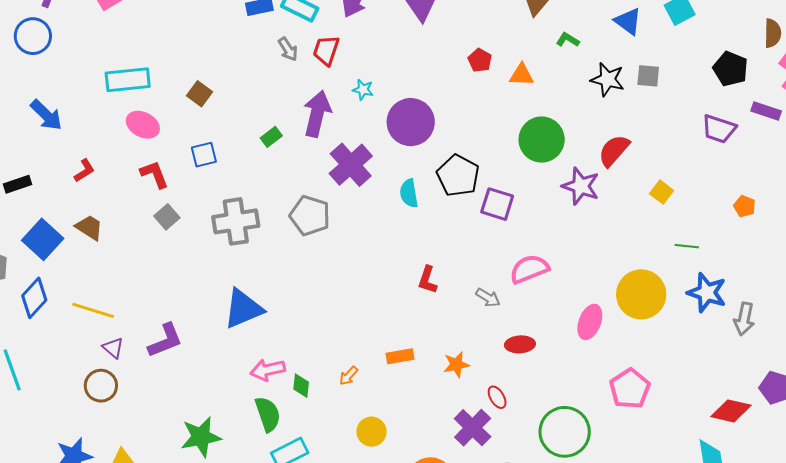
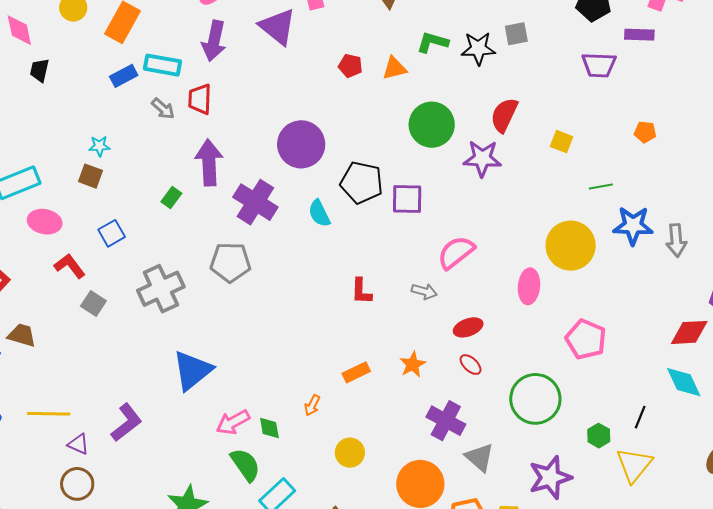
green L-shape: (568, 40) -> (433, 42), moved, size x1.4
cyan star: (363, 90) -> (99, 146), moved
red ellipse: (497, 397) -> (471, 365), moved

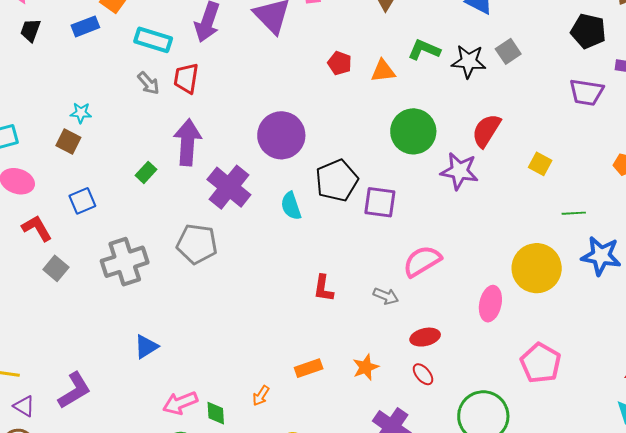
gray square: (516, 34) -> (508, 51), turned -30
blue rectangle: (124, 76) -> (85, 26), moved
black pentagon: (362, 183) -> (337, 180), turned 30
blue triangle: (192, 370) -> (146, 347), size x0.6

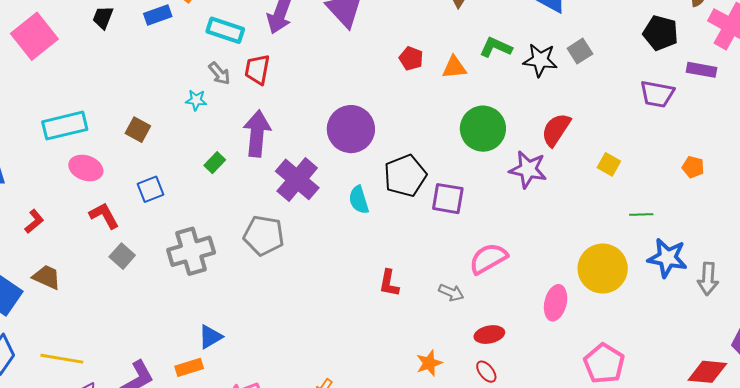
cyan star: (81, 113) -> (196, 100), moved
orange rectangle: (309, 368) -> (189, 367), moved

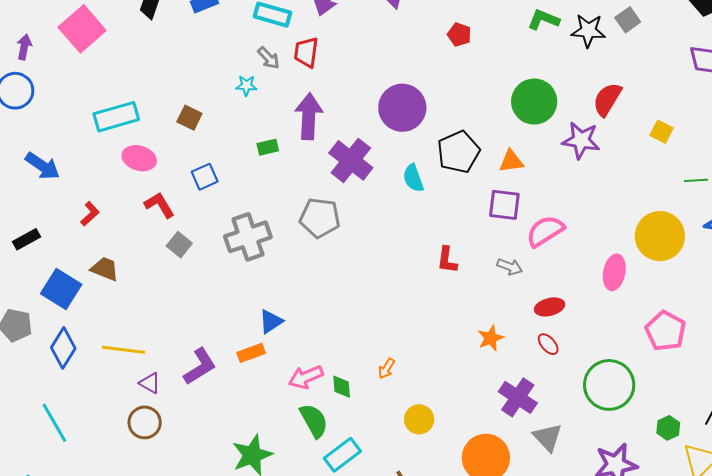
orange triangle: (454, 67) -> (511, 161), moved
green rectangle: (215, 163) -> (268, 147), turned 35
purple square: (448, 199) -> (504, 205), moved

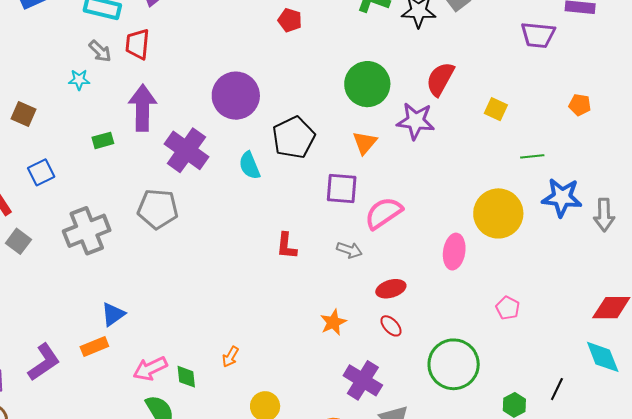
orange triangle: (511, 161) -> (365, 143), moved, turned -40
pink pentagon: (666, 331) -> (508, 308), size x0.6

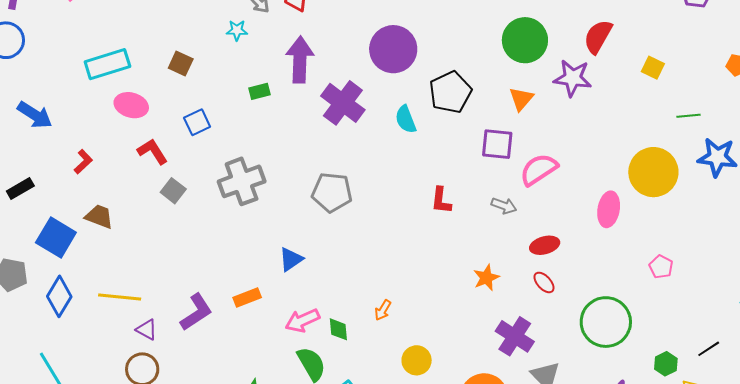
gray pentagon: (158, 209) -> (332, 192), moved
blue triangle: (113, 314) -> (291, 259), moved
black line: (557, 389) -> (709, 349), turned 30

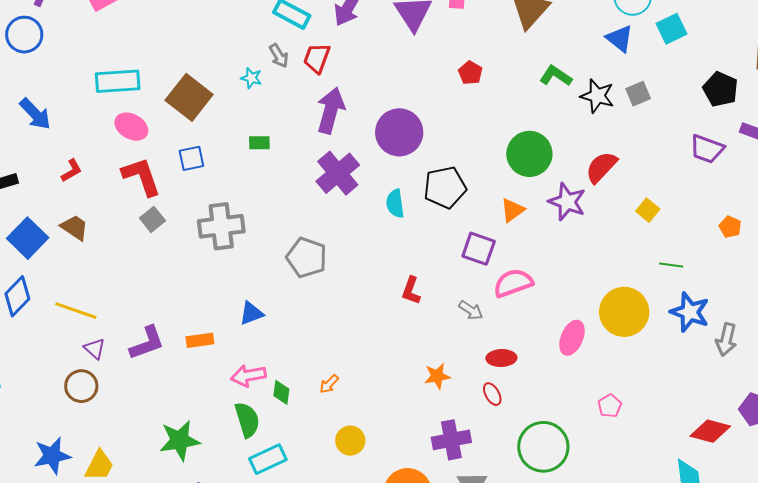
purple arrow: (300, 60) -> (331, 110), moved
brown square: (181, 63) -> (189, 97), size x1.8
red L-shape: (152, 151) -> (141, 176), size x1.4
purple cross: (515, 336) -> (451, 440), turned 33

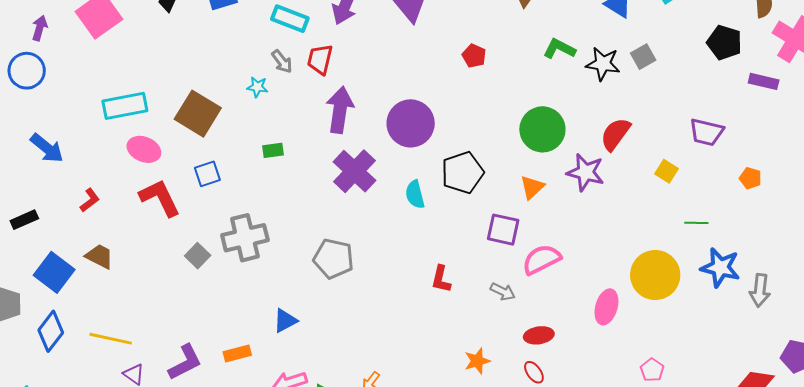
purple trapezoid: (707, 149) -> (706, 132), moved
gray square: (152, 219) -> (198, 256), moved

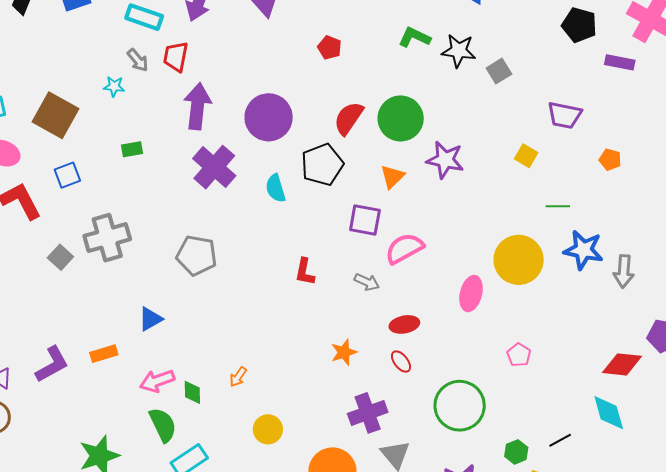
gray square: (643, 57) -> (499, 71), moved
red semicircle: (615, 134) -> (349, 118), moved

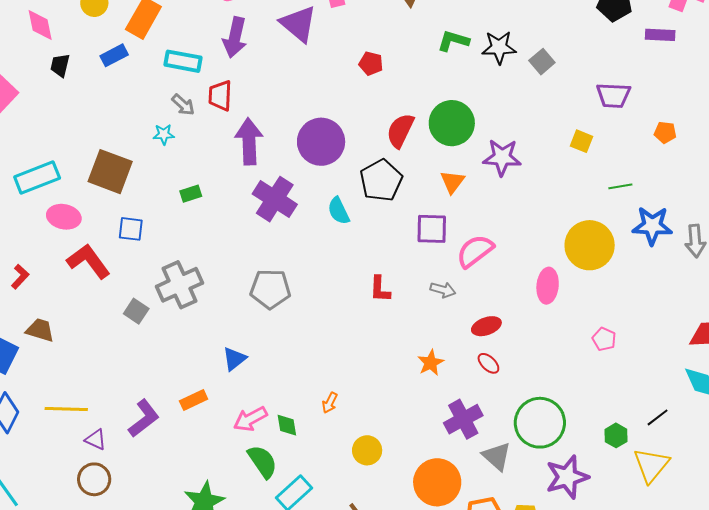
blue square: (67, 175) -> (131, 229), turned 36
green circle: (460, 406) -> (540, 423), moved

